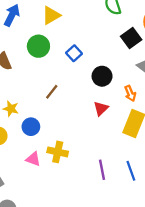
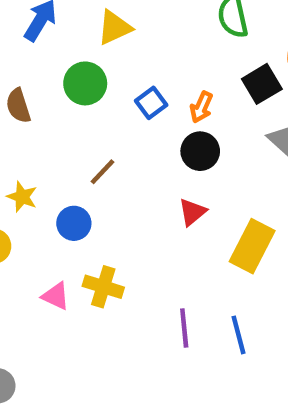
orange arrow: (130, 93) -> (201, 107), moved, turned 42
blue circle: (31, 127) -> (74, 223), moved

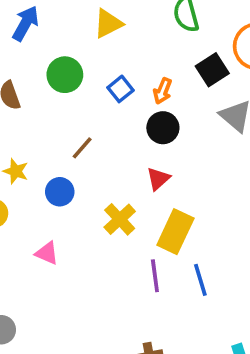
yellow triangle: (114, 28) -> (108, 24), moved
yellow rectangle: (252, 246) -> (175, 232), moved
yellow cross: (103, 287) -> (120, 219), moved, turned 32

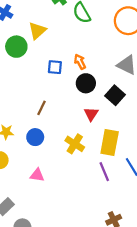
black square: (212, 70) -> (115, 95), moved
green circle: (65, 75) -> (16, 47), moved
blue square: (121, 89) -> (55, 67), turned -32
orange arrow: (163, 91) -> (80, 62), turned 144

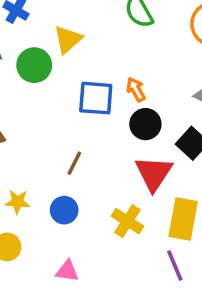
blue square: (55, 67) -> (96, 98), size x1.5
red triangle: (91, 114) -> (154, 173), size x1.6

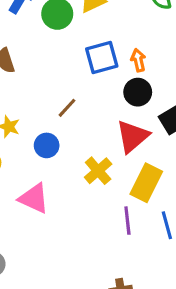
blue square: (96, 98) -> (102, 57), turned -36
pink triangle: (67, 271) -> (34, 198), size x1.5

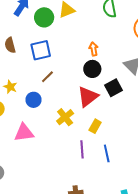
blue square: (102, 57) -> (41, 50), moved
yellow rectangle: (146, 183) -> (95, 126), size x0.6
pink triangle: (34, 198) -> (24, 133), turned -35

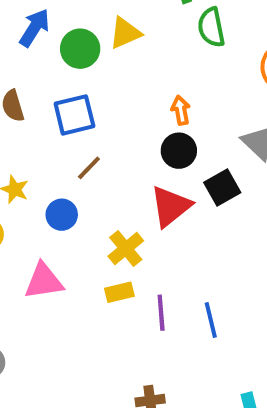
yellow rectangle: (95, 126) -> (119, 292), moved, turned 48

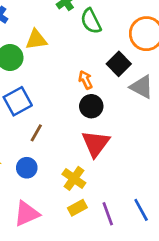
yellow triangle: (125, 33) -> (36, 40), turned 30
black square: (222, 188) -> (119, 64), moved

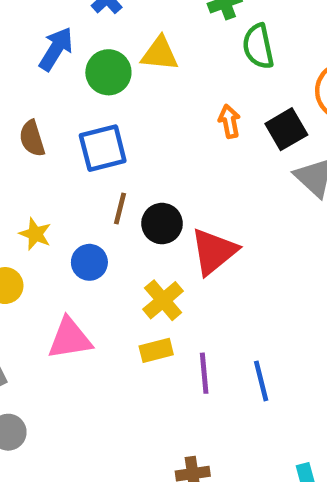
orange arrow: (86, 80) -> (229, 121), moved
black circle: (91, 106) -> (162, 224), moved
brown line: (36, 133) -> (120, 208), turned -30

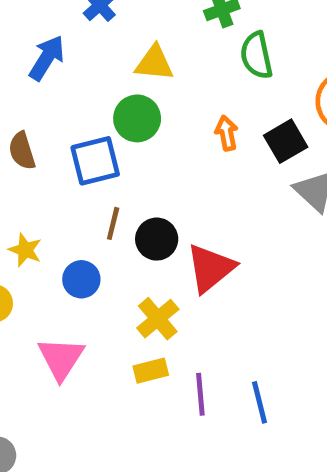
green circle: (108, 72) -> (137, 118), moved
pink triangle: (70, 338) -> (61, 358), turned -48

